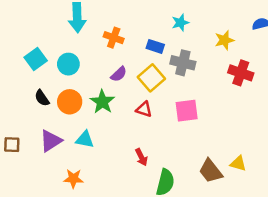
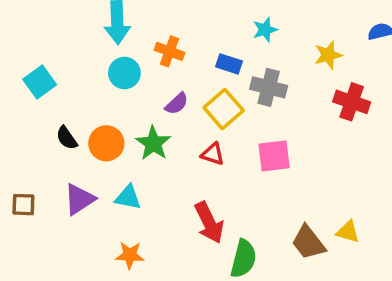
cyan square: (36, 59) -> (40, 82), moved
cyan circle: (68, 64) -> (124, 73), moved
red arrow: (141, 157) -> (209, 223), size x1.6
orange star: (73, 179) -> (130, 255), moved

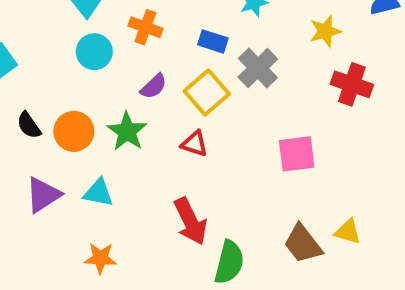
gray cross: (269, 87) -> (258, 68), turned 32
pink square: (274, 156) -> (297, 154), moved

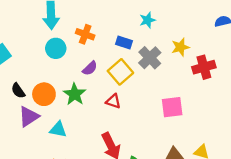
yellow star: (325, 31) -> (180, 47), moved
red cross: (352, 84) -> (204, 67), turned -35
purple triangle: (43, 195) -> (29, 117), moved

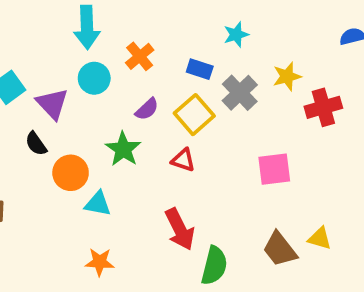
orange cross: (85, 34) -> (140, 56), turned 30
orange circle: (44, 94) -> (71, 173), moved
purple triangle: (29, 117) -> (52, 104), moved, turned -40

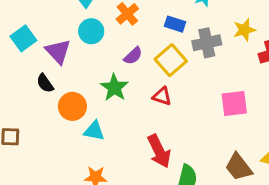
gray cross: (240, 93) -> (207, 43), turned 32

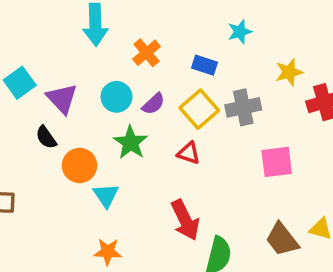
cyan circle: (91, 31) -> (117, 97), moved
gray cross: (207, 43) -> (243, 107), moved
cyan triangle: (94, 131) -> (106, 195), turned 45

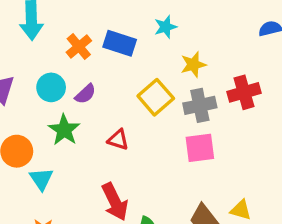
blue rectangle: (205, 65) -> (120, 43), moved, size x1.4
yellow star: (289, 72) -> (193, 65), moved
gray cross: (243, 107) -> (200, 105), moved
yellow square: (199, 109) -> (156, 97), moved

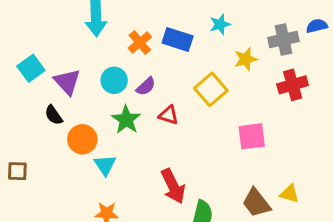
gray cross: (200, 105) -> (283, 39), moved
red triangle: (118, 140) -> (169, 115), moved

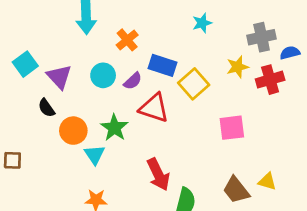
blue semicircle: (317, 26) -> (290, 53), moved
blue rectangle: (178, 39) -> (163, 65), moved
yellow star: (246, 59) -> (238, 67), moved
red triangle: (169, 115) -> (154, 108), size x1.6
green star: (126, 120) -> (114, 128), moved

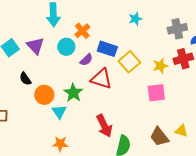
yellow star: (238, 67) -> (160, 66), moved
cyan circle: (103, 75) -> (66, 47), moved
purple triangle: (59, 77) -> (35, 46), moved

